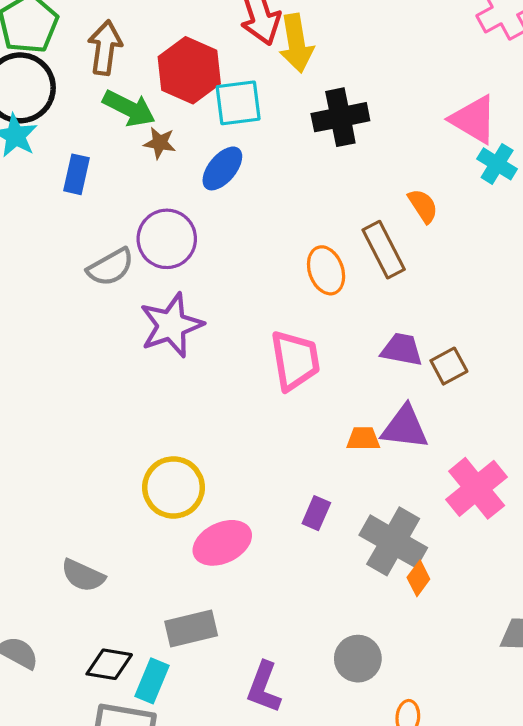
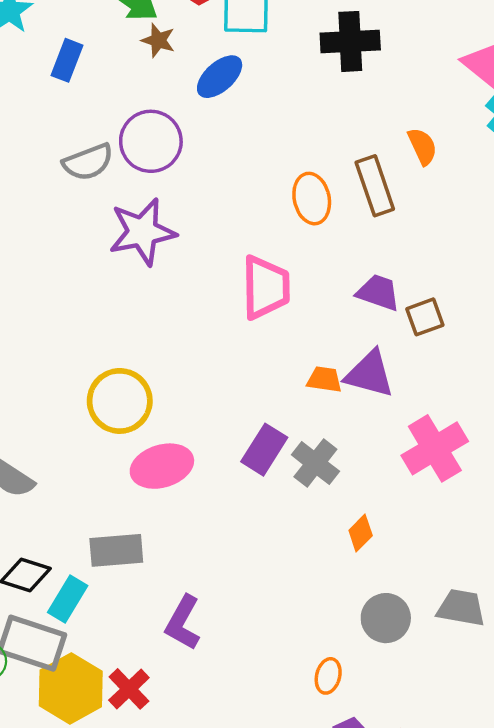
purple rectangle: (316, 513) -> (264, 450), size x1.4
gray cross: (393, 541) -> (315, 463), moved, size x0.7
gray circle: (358, 659) -> (386, 618), moved

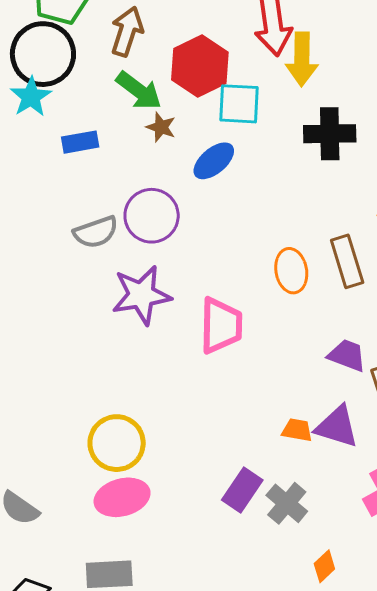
blue rectangle: (67, 60) -> (80, 142), turned 57
pink trapezoid: (266, 287) -> (221, 325), moved
pink ellipse: (162, 466) -> (122, 497), moved

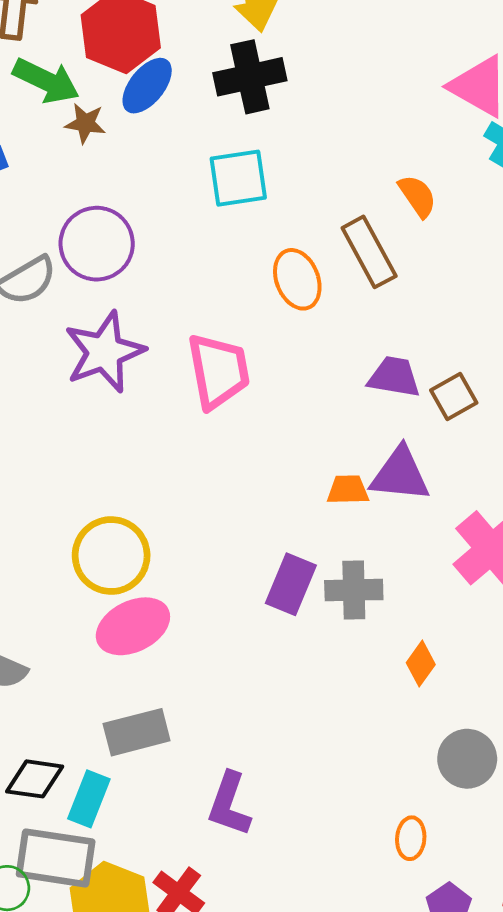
cyan square: (239, 104) -> (238, 178), moved
black cross: (330, 134) -> (250, 77), moved
blue ellipse: (214, 161) -> (147, 86), moved
gray cross: (287, 503) -> (354, 590), turned -30

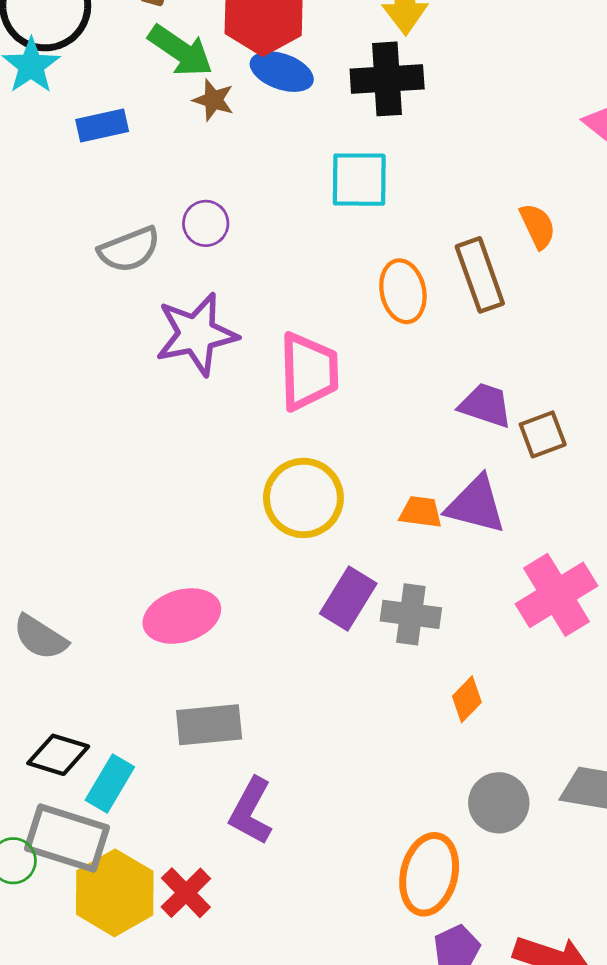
blue ellipse: (147, 86) -> (282, 72), turned 62
purple circle: (97, 244) -> (206, 223), size x0.6
yellow circle: (111, 556) -> (303, 498), moved
gray rectangle: (137, 732) -> (209, 725), moved
orange ellipse: (411, 838) -> (429, 874), size x1.8

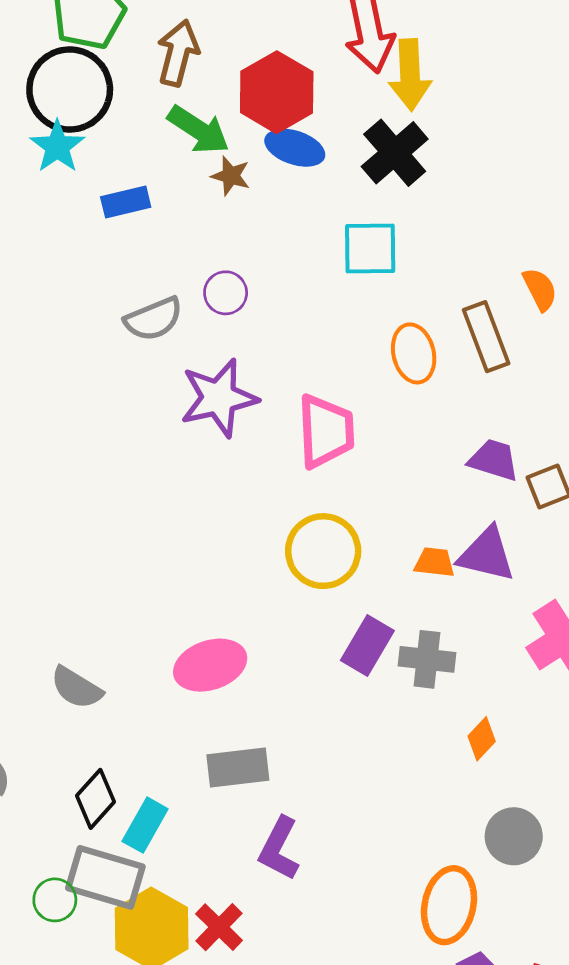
black cross: (387, 79) -> (395, 153), turned -36
black diamond: (58, 755) -> (96, 799), turned -64

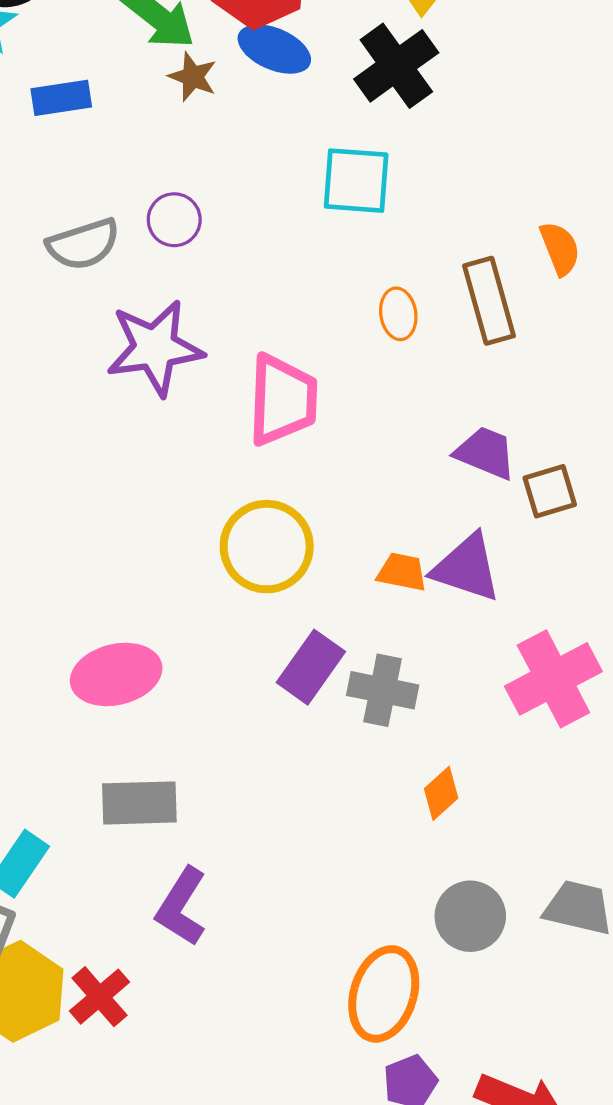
orange ellipse: (414, 353) -> (398, 314), size x0.7

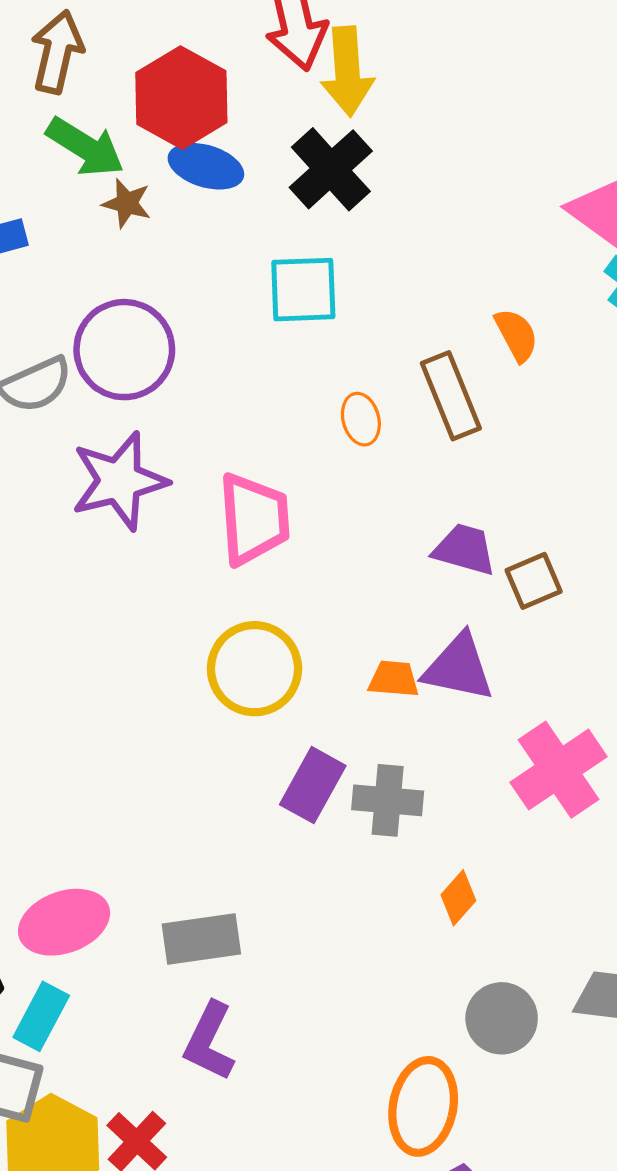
purple circle: (174, 220) -> (124, 350), size x1.8
pink ellipse: (116, 674) -> (64, 922), moved
gray rectangle: (139, 803) -> (201, 939), moved

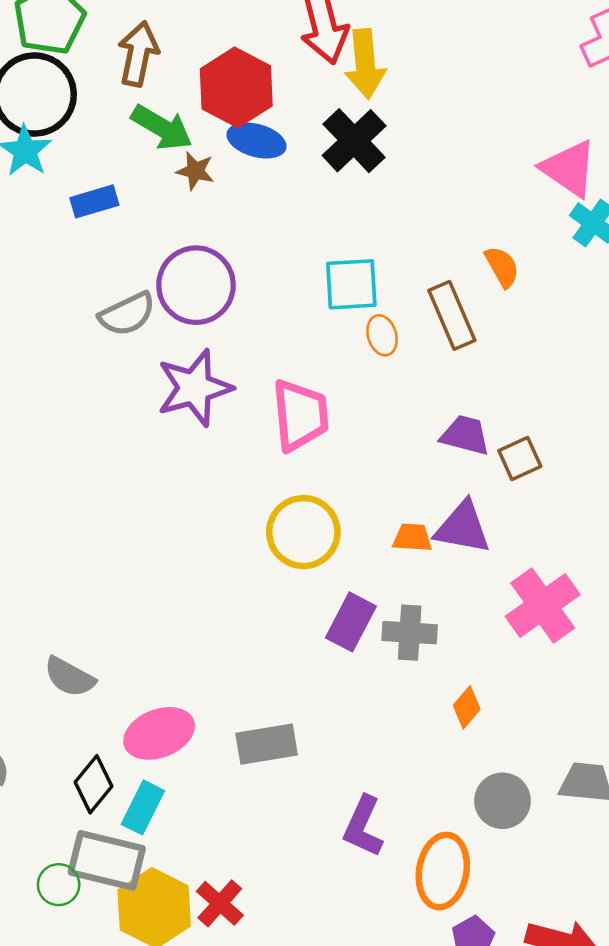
cyan square: (303, 290) -> (351, 284), moved
purple L-shape: (209, 1041) -> (363, 826), moved

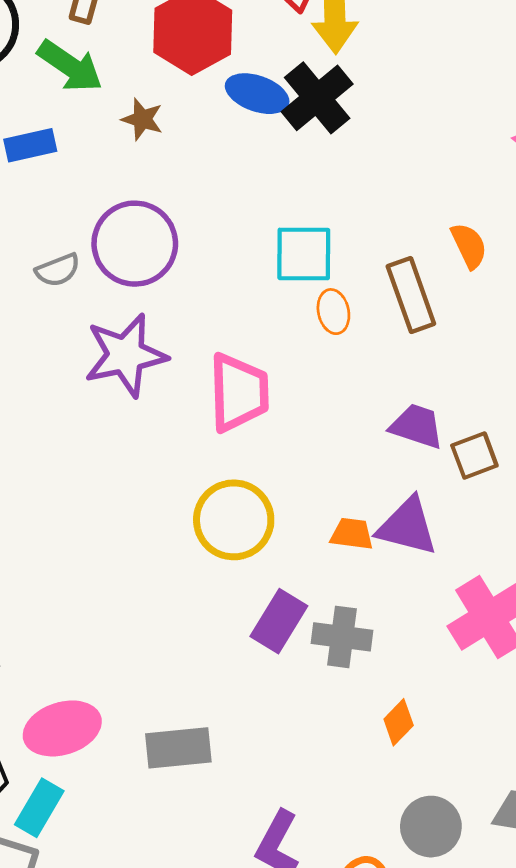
green arrow: (162, 128) -> (70, 66), moved
blue ellipse: (257, 141) -> (257, 94), moved
gray semicircle: (127, 314) -> (58, 270), size x0.7

